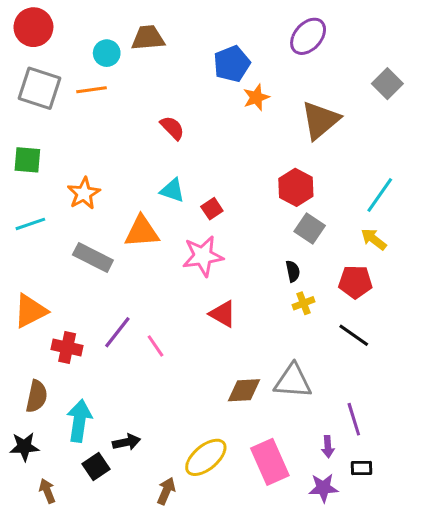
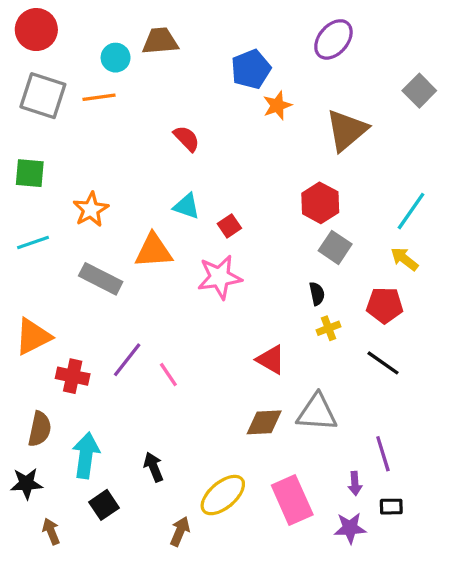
red triangle: (223, 314) -> (271, 360), moved
black arrow: (127, 442) -> (154, 467), moved, turned -100

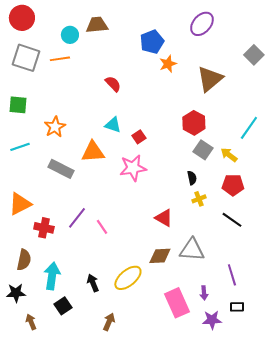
yellow arrow: (404, 259) -> (229, 155), moved
purple arrow: (355, 483) -> (204, 293), moved
yellow ellipse: (223, 495) -> (128, 278), moved

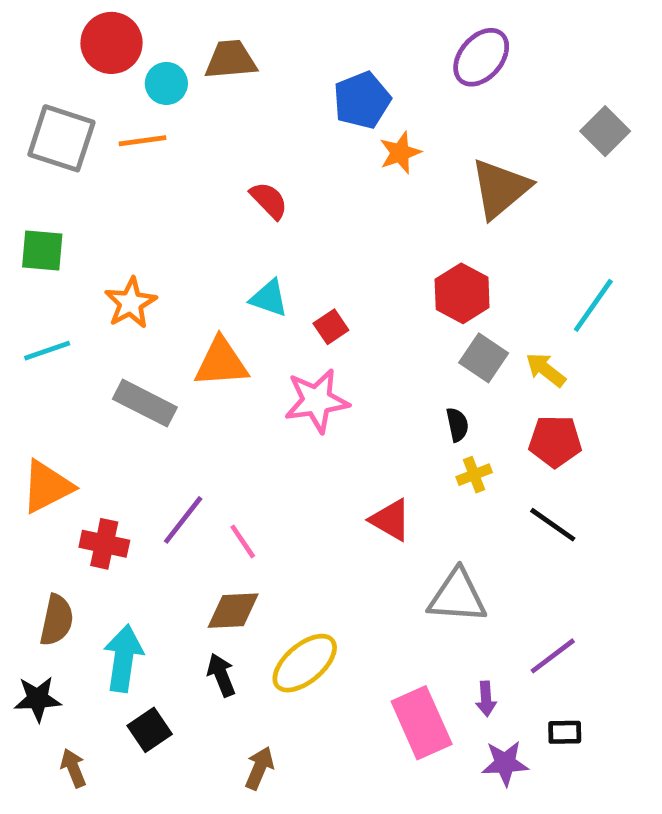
red circle: (22, 18) -> (111, 43), moved
brown diamond: (160, 256) -> (233, 611), moved
purple line: (232, 275) -> (553, 656), turned 70

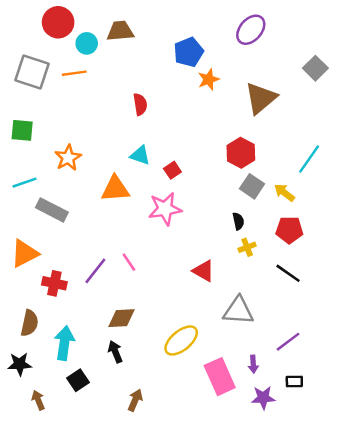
red semicircle: (269, 200) -> (140, 104), turned 35
gray rectangle: (145, 403) -> (52, 210), moved
pink line: (243, 541) -> (129, 262), moved
yellow ellipse: (305, 663) -> (181, 340), moved

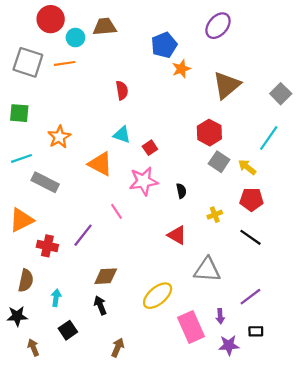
gray square: (315, 68) -> (281, 94), moved
orange triangle: (115, 189) -> (100, 164), turned 32
black semicircle: (238, 221) -> (181, 191), moved
pink line: (129, 262) -> (116, 211), moved
cyan arrow: (64, 343) -> (56, 298), size x0.6

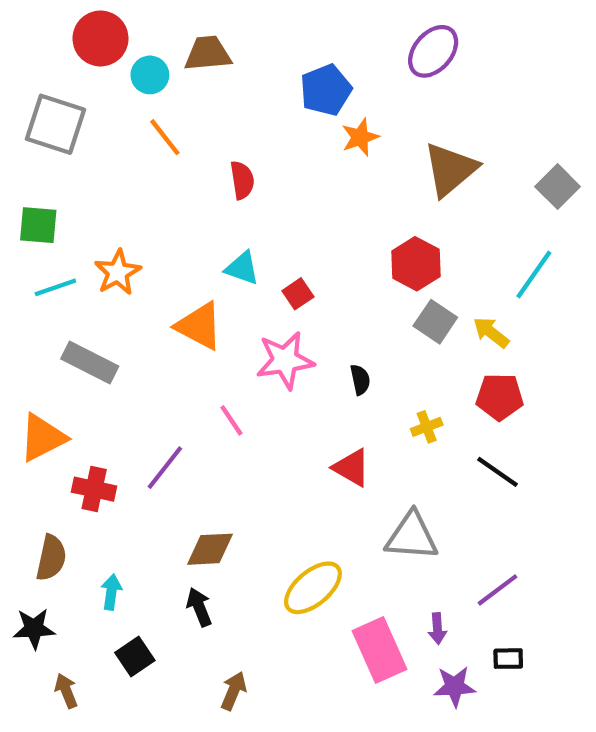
orange line: (65, 63) -> (165, 137), moved, turned 60
cyan line: (21, 158) -> (55, 287), moved

